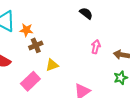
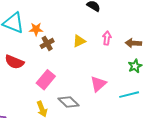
yellow triangle: (52, 65) -> (79, 41), moved

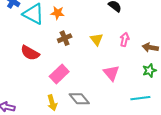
orange star: (36, 29) -> (58, 13), moved
yellow triangle: (79, 41) -> (97, 39), turned -48
pink triangle: (98, 84) -> (111, 73), moved, turned -36

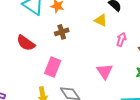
yellow triangle: (97, 39) -> (101, 20), moved, turned -32
pink rectangle: (59, 74) -> (53, 67), turned -30

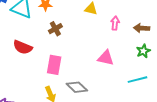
pink triangle: (105, 71) -> (106, 58), turned -30

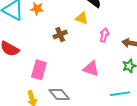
brown cross: (55, 29) -> (60, 35), moved

